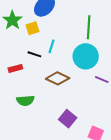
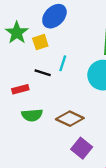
brown diamond: (58, 78) -> (70, 119), moved
green semicircle: (25, 101) -> (32, 115), moved

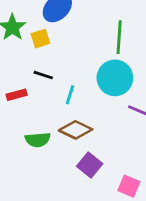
cyan line: (63, 63) -> (70, 95), moved
green semicircle: (32, 115) -> (38, 140), moved

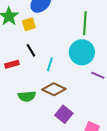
black line: (43, 75) -> (31, 50), turned 40

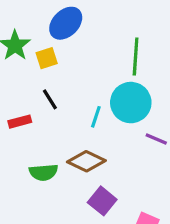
cyan line: (50, 64) -> (96, 117), moved

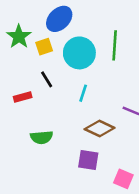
cyan circle: (131, 103) -> (79, 53), moved
brown diamond: (86, 161) -> (100, 129), moved
purple square: (102, 201) -> (88, 160), turned -30

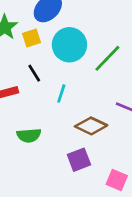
green line: (115, 45) -> (107, 58), moved, turned 40
cyan line: (83, 93) -> (61, 93), moved
purple square: (88, 160) -> (79, 160), turned -30

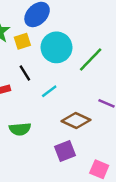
cyan line: (61, 93) -> (49, 91), turned 35

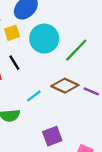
cyan line: (49, 91) -> (34, 96), moved
brown diamond: (76, 120) -> (65, 86), moved

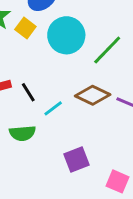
yellow square: (12, 33) -> (25, 28), turned -35
black line: (14, 63) -> (28, 92), moved

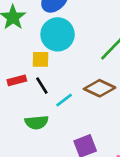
yellow square: (25, 28) -> (40, 59), moved, turned -36
cyan circle: (66, 35) -> (58, 34), moved

